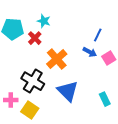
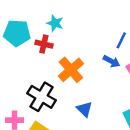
red cross: (35, 38) -> (44, 44), turned -32
blue triangle: (68, 91) -> (84, 109), size x0.6

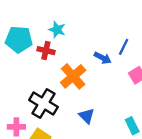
blue arrow: (111, 61) -> (103, 58), moved

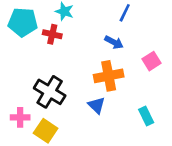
blue line: (124, 47) -> (125, 13), moved
orange cross: (73, 76) -> (109, 76), moved, turned 30

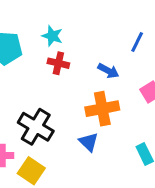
blue line: (125, 13) -> (137, 42), moved
red cross: (52, 34) -> (58, 63), moved

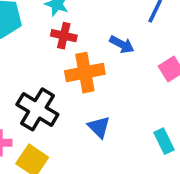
orange cross: (102, 109) -> (85, 73), moved

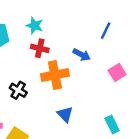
black cross: (37, 109) -> (18, 90), moved, size x0.6

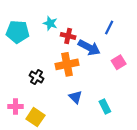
red cross: (40, 48) -> (68, 36), moved
blue arrow: (82, 55) -> (89, 48), size x1.5
cyan rectangle: (112, 124) -> (105, 106), moved

